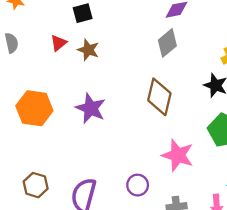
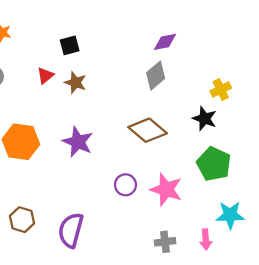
brown diamond: (159, 97) -> (148, 130), turned -63
purple circle: (138, 185) -> (125, 185), moved

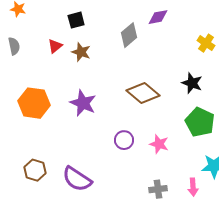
gray diamond: (156, 76) -> (129, 35), moved
yellow cross: (221, 90) -> (206, 43), moved, turned -30
pink star: (166, 189) -> (159, 144), size x0.7
purple semicircle: (71, 230) -> (77, 179), turned -72

